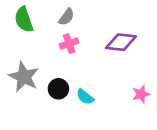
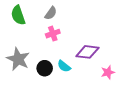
purple diamond: (121, 42) -> (87, 52), moved
cyan semicircle: (85, 97) -> (64, 66), moved

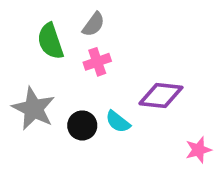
green semicircle: (18, 15) -> (50, 41), moved
pink star: (108, 72) -> (198, 150), moved

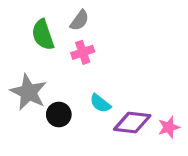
purple diamond: (161, 96) -> (132, 122), moved
black circle: (82, 125) -> (59, 114), moved

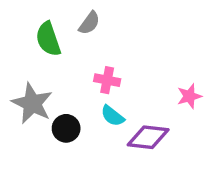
pink cross: (83, 52) -> (107, 80), moved, turned 30
pink star: (169, 127) -> (189, 96), moved

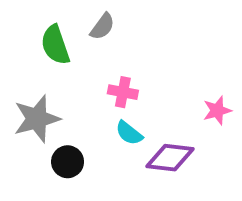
gray star: (32, 103) -> (37, 119), turned 30
black circle: (66, 128) -> (68, 162), moved

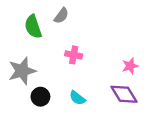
cyan semicircle: (129, 133) -> (77, 98), moved
purple diamond: (170, 158) -> (124, 94), moved, turned 52

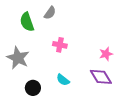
gray star: (22, 71) -> (18, 58), turned -30
black circle: (40, 97) -> (33, 88), moved

